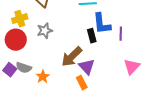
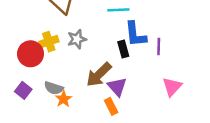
yellow cross: (20, 19) -> (49, 42), moved
gray star: (45, 31) -> (77, 39), moved
gray semicircle: (24, 68) -> (54, 88), moved

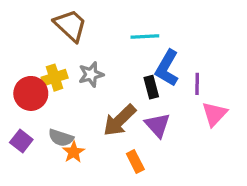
blue L-shape: (135, 34) -> (167, 68), turned 36
purple triangle: (117, 87) -> (158, 125), moved
pink triangle: (172, 87) -> (215, 114), moved

